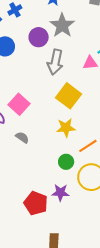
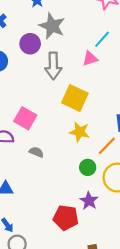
yellow star: (66, 128) -> (80, 132), turned 30
purple star: (60, 193) -> (89, 201), turned -30

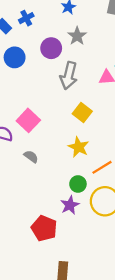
gray star: (52, 26) -> (77, 36), size x0.7
yellow square: (75, 98) -> (82, 113), size x0.7
purple star: (89, 201) -> (70, 205), moved

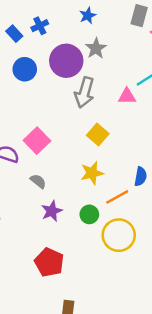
purple circle: (51, 48) -> (66, 61), size x1.4
yellow star: (79, 147) -> (92, 173), turned 30
purple star: (70, 205) -> (52, 211), moved

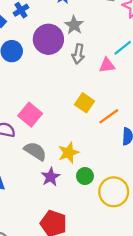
gray arrow: (84, 92) -> (78, 54), moved, size x0.7
yellow star: (92, 173) -> (69, 153), moved
gray semicircle: (38, 181) -> (35, 151), size x1.5
orange line: (117, 197) -> (109, 116), moved

